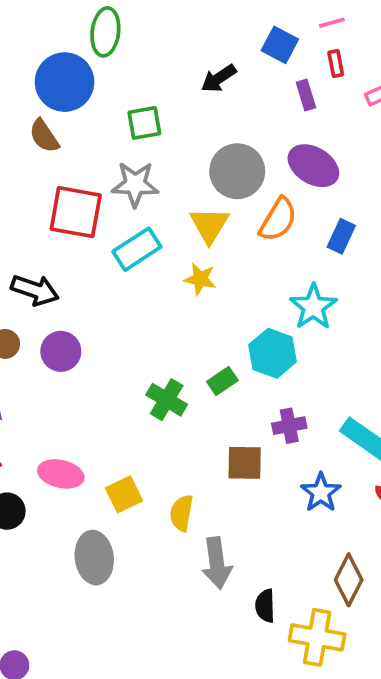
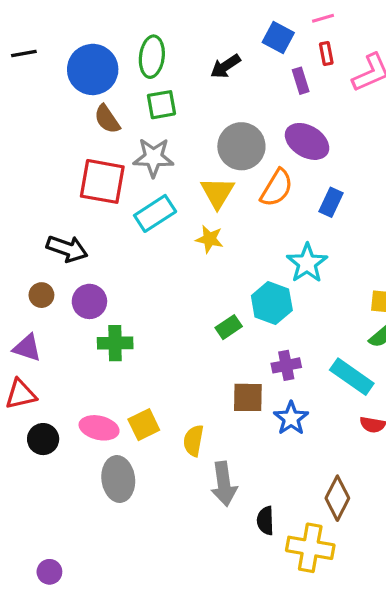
green ellipse: (105, 32) -> (152, 57), moved
brown semicircle: (44, 136) -> (107, 119), moved
green cross: (167, 400) -> (115, 343), moved, turned -32
pink ellipse: (61, 474) -> (99, 428), moved
blue star: (321, 493) -> (291, 418), moved

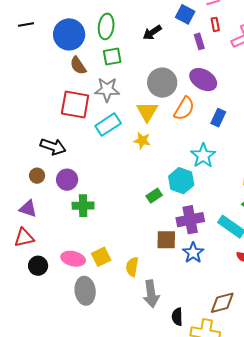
purple cross: (286, 365) -> (190, 220), size x1.5
brown diamond: (337, 498) -> (222, 303), turned 48

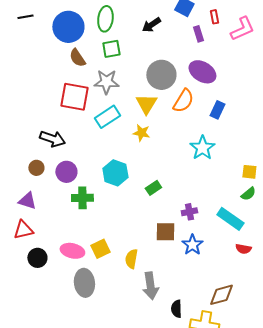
cyan hexagon: (181, 181) -> (115, 173), moved
purple cross: (190, 220) -> (189, 212), size x0.6

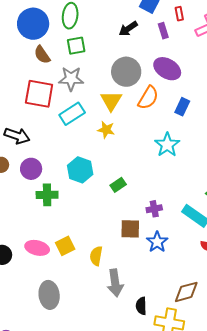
black arrow: (151, 25) -> (128, 29), moved
gray ellipse: (84, 283) -> (49, 295), moved

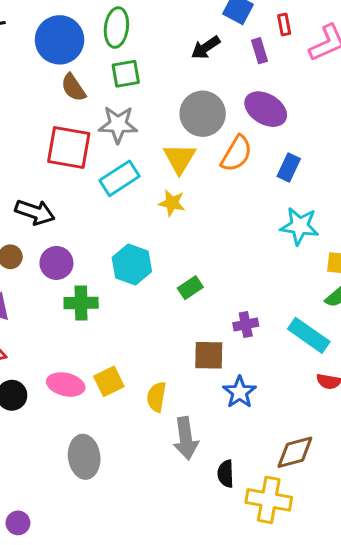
cyan star: (167, 145) -> (300, 226), moved, turned -30
blue star: (157, 242) -> (240, 392), moved

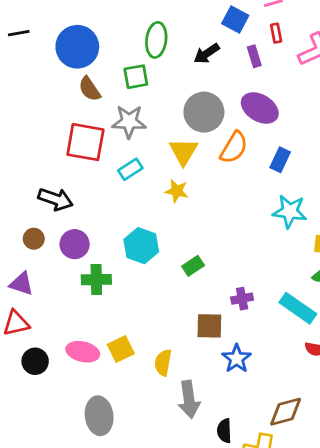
green ellipse: (116, 28) -> (156, 40), moved
cyan rectangle: (120, 178) -> (130, 169), size x0.7

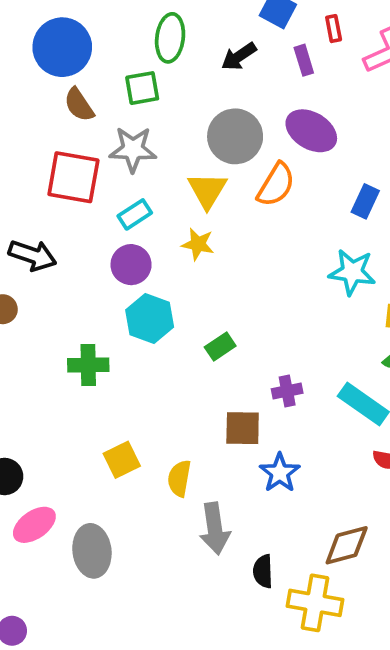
blue rectangle: (280, 160) -> (365, 201), moved
purple circle: (75, 244) -> (131, 265), moved
pink ellipse: (83, 352) -> (34, 525), moved, turned -48

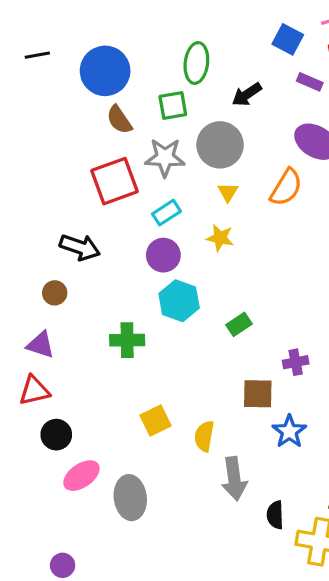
black arrow: (239, 56) -> (247, 94), moved
purple rectangle: (304, 60) -> (310, 82), turned -50
gray circle: (235, 136) -> (220, 145), moved
red square: (73, 177) -> (115, 181), turned -30
yellow triangle: (207, 190) -> (228, 192), size x0.6

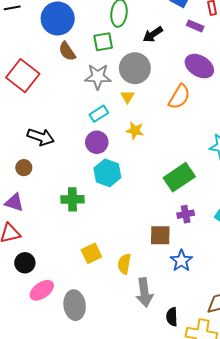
red square: (115, 181) -> (23, 76), moved, turned -32
yellow triangle: (228, 192) -> (127, 97), moved
green rectangle: (239, 324) -> (179, 177), moved, size x1.8

